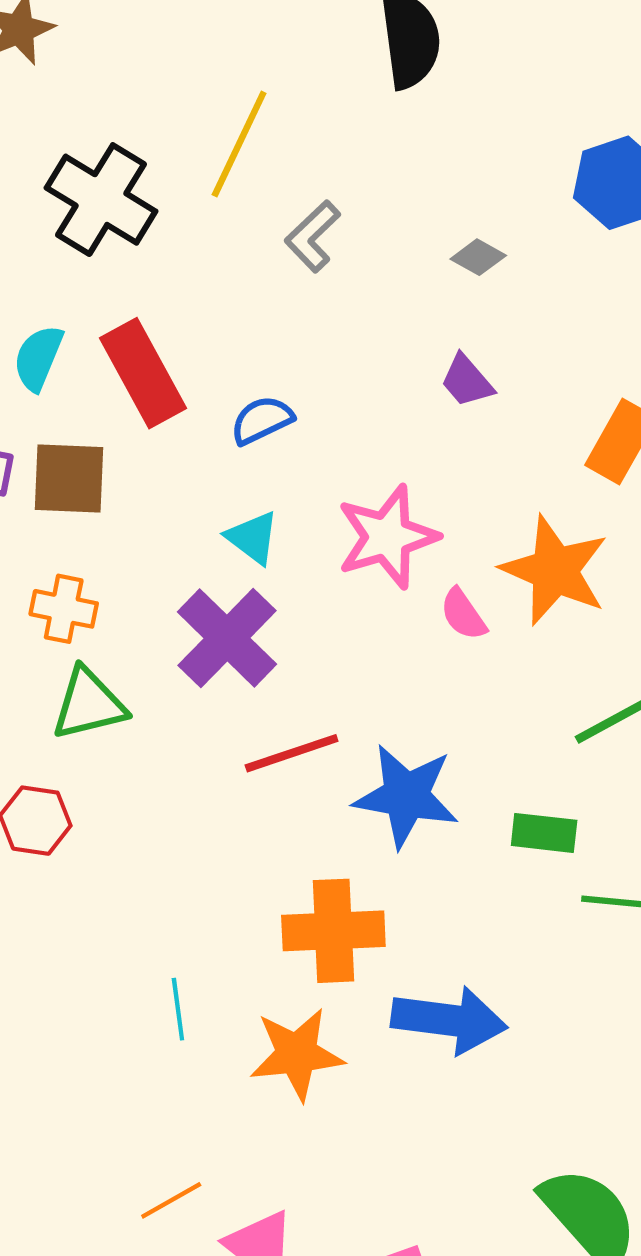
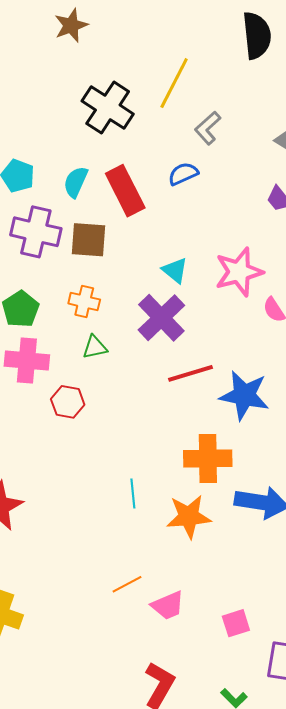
blue semicircle: (262, 420) -> (183, 174), moved
green triangle: (89, 704) -> (95, 347), size x0.7

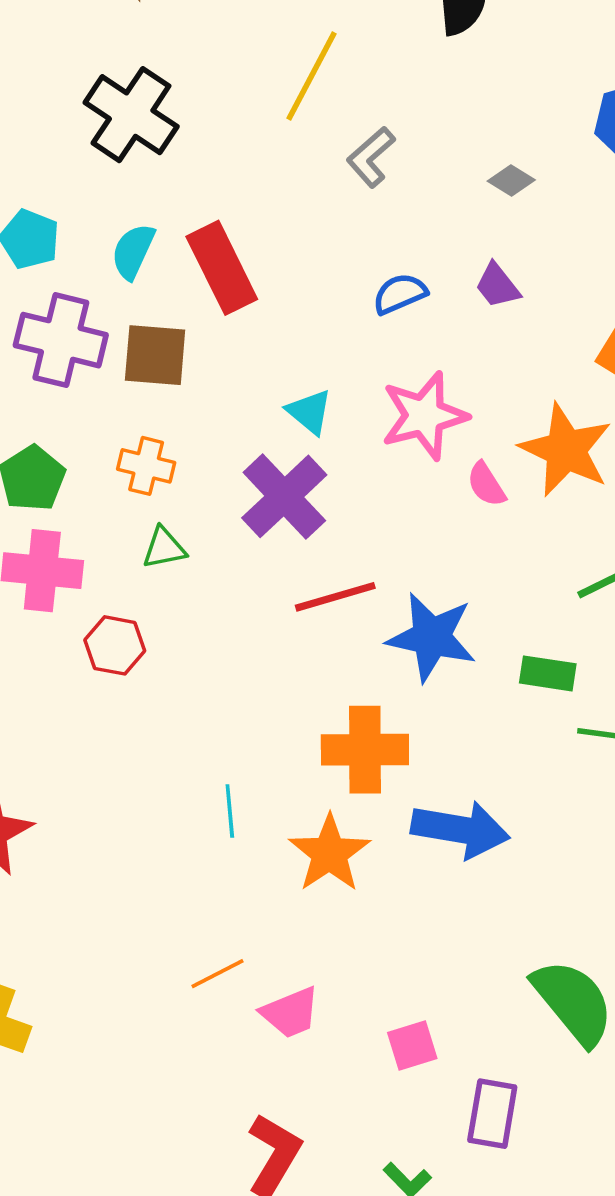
black cross: (108, 108) -> (131, 115), moved
blue semicircle: (183, 174) -> (400, 294), moved
orange star: (189, 516) -> (329, 853), turned -30

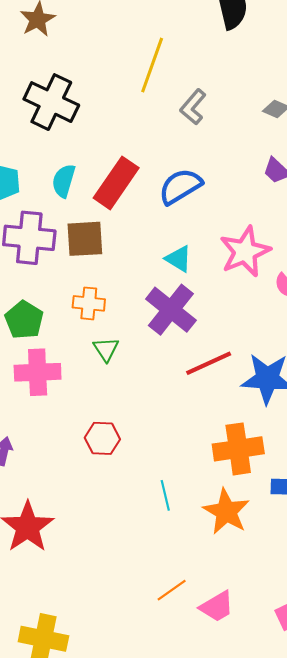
red rectangle: (222, 268) -> (116, 183), turned 69
blue semicircle: (400, 294) -> (180, 186), moved, size x1.4
green triangle: (164, 548) -> (106, 349), turned -44
red hexagon: (115, 645) -> (102, 438), moved

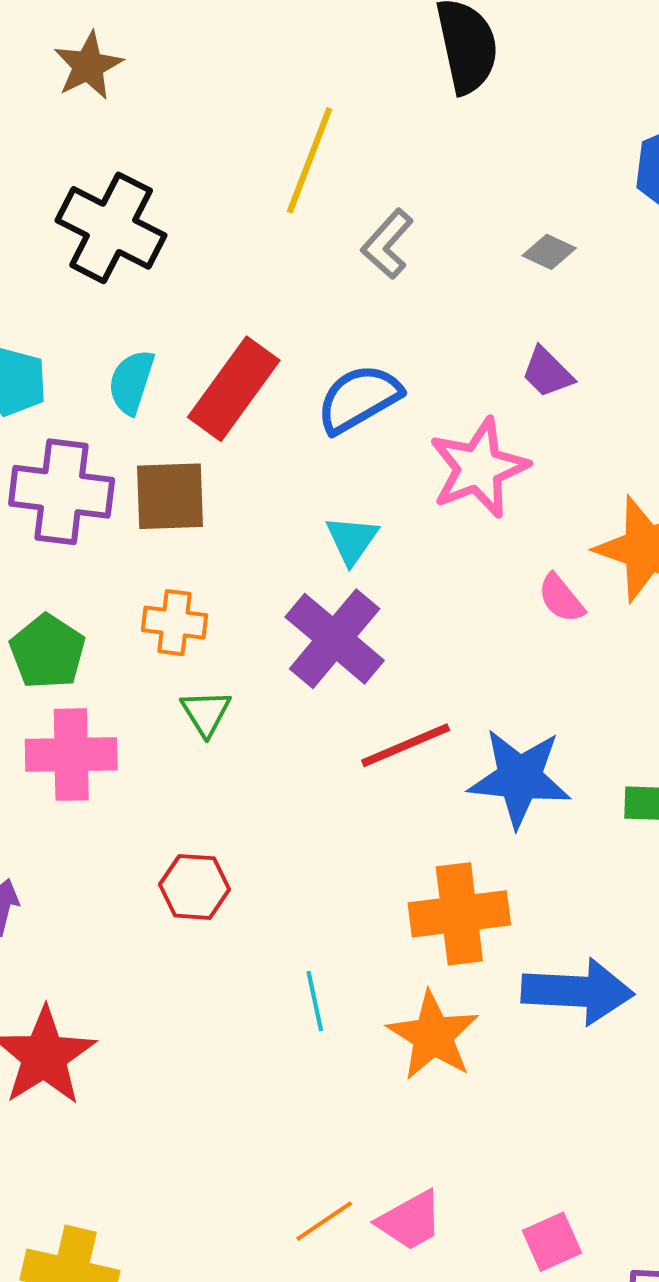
pink star: (245, 252) -> (479, 468), moved
cyan triangle: (179, 259) -> (352, 540), turned 32
orange line: (172, 590) -> (324, 1221), moved

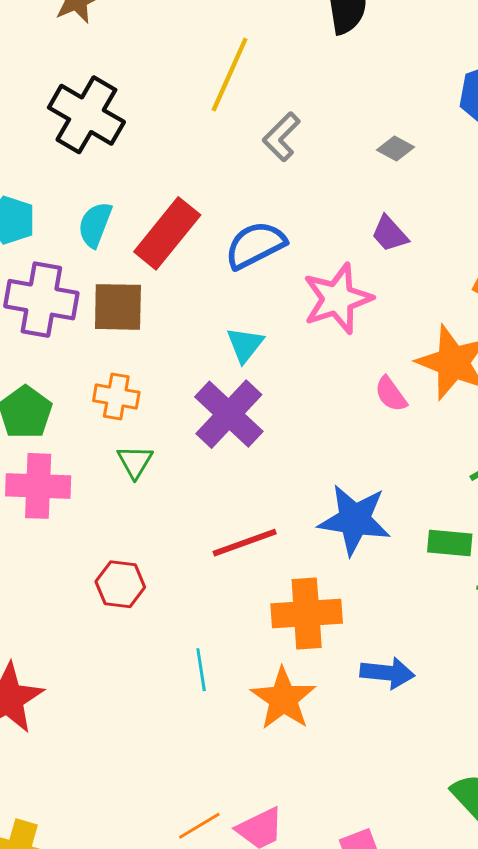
red line: (406, 745) -> (245, 543), moved
blue arrow: (578, 991) -> (387, 673), size x0.7

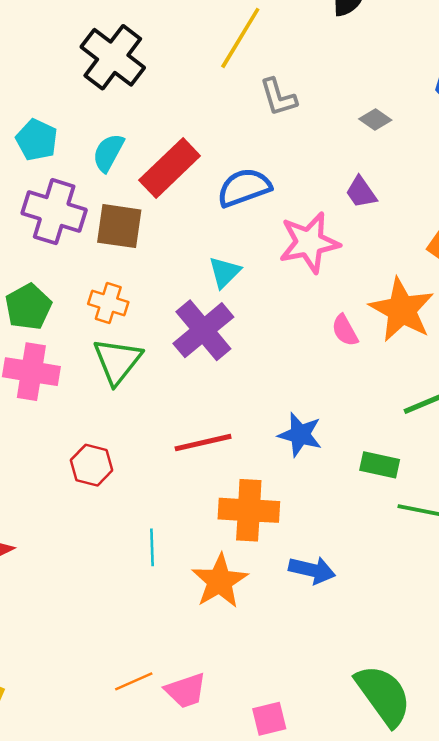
gray L-shape: (281, 137) -> (278, 97), turned -69
green triangle: (135, 462) -> (117, 361), size x1.6
blue star: (354, 520) -> (300, 435), size x0.7

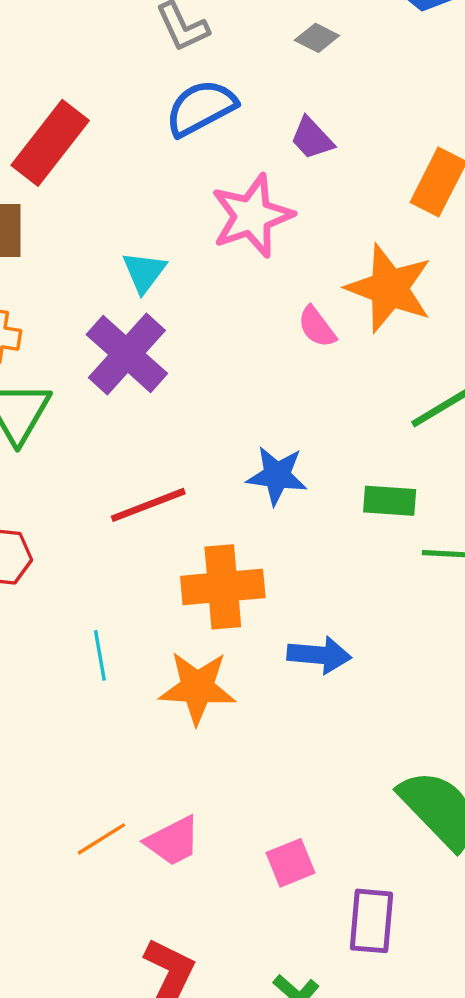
blue semicircle: (244, 188) -> (201, 108), moved
orange star: (220, 581) -> (197, 688), turned -30

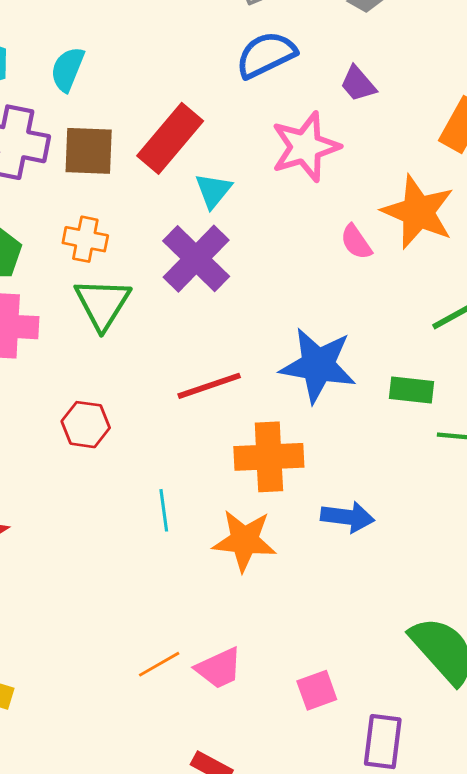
red rectangle: (50, 143) -> (170, 138), moved
blue star: (277, 475) -> (318, 365), size x1.5

